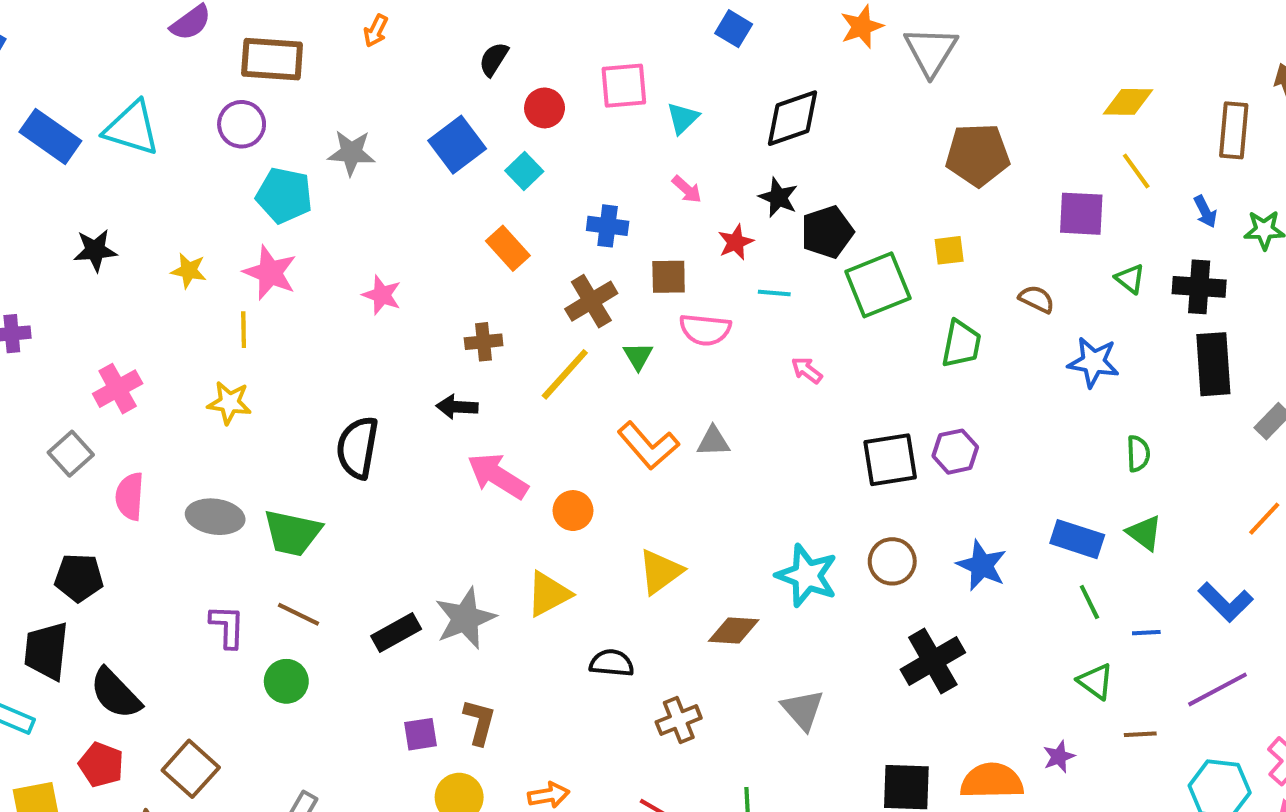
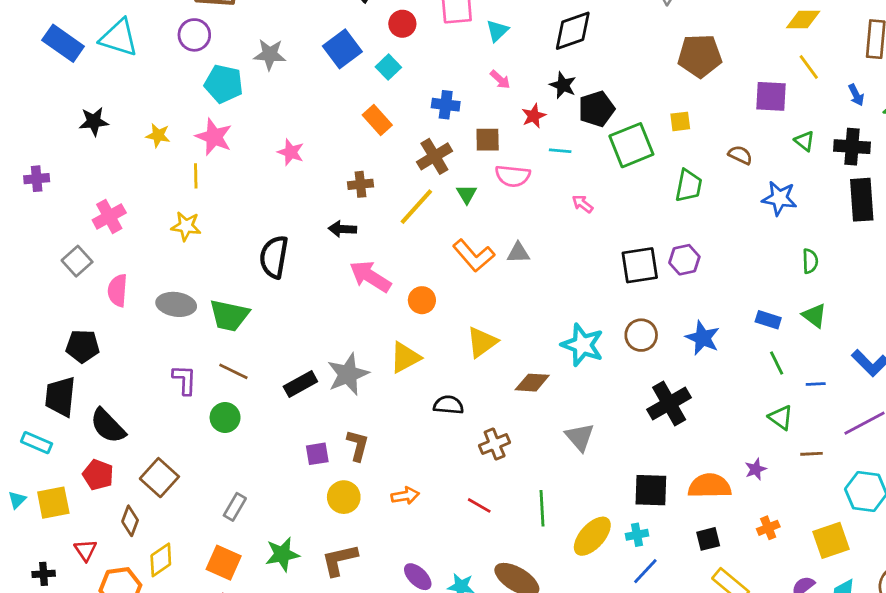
blue rectangle: (1077, 539) -> (768, 320), size x0.7

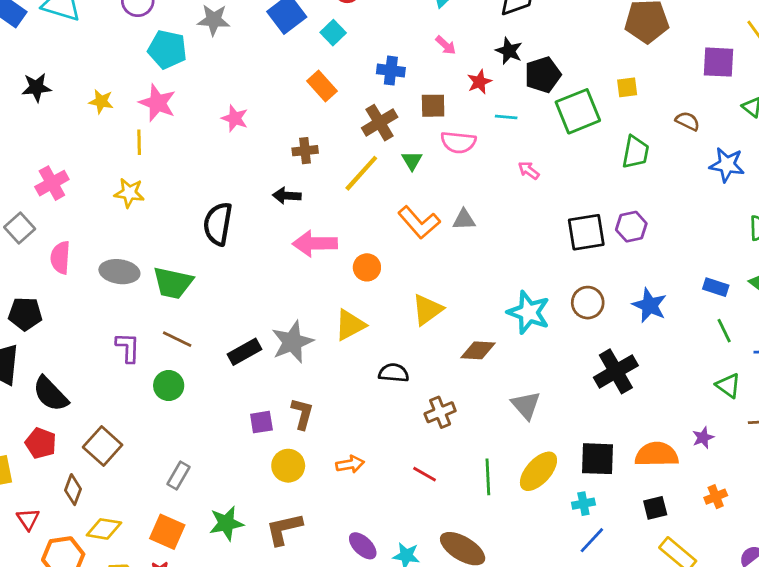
pink arrow: (370, 276) -> (315, 243), turned -33
yellow ellipse: (592, 536) -> (538, 471), moved
yellow diamond: (161, 560) -> (104, 529), turned 44

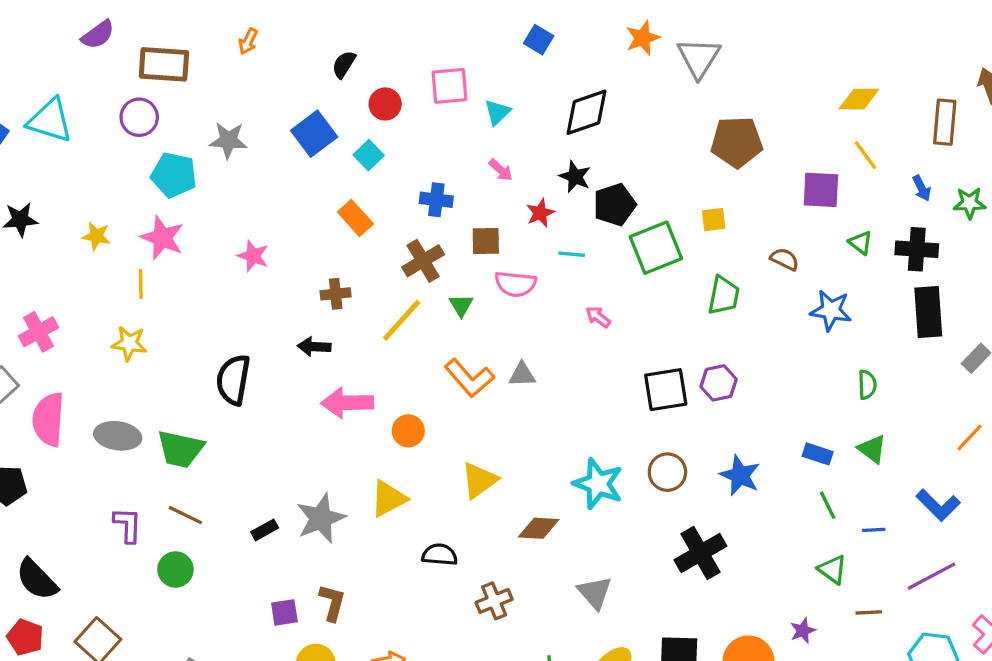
pink semicircle: (60, 258) -> (48, 419), size x1.4
black rectangle: (245, 352) -> (265, 530), size x0.7

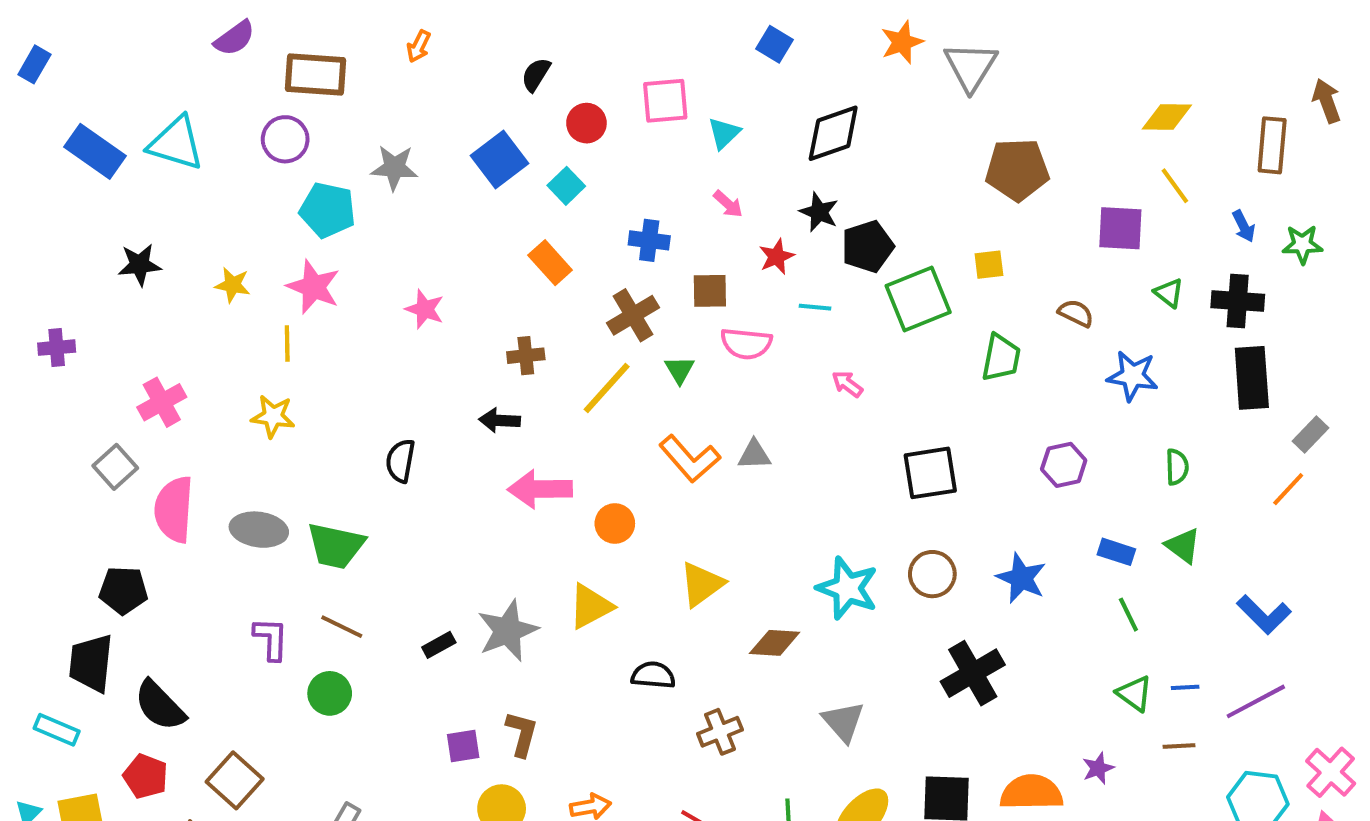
black semicircle: (233, 380) -> (400, 461), size x0.7
purple hexagon: (719, 383) -> (1064, 465), moved
orange line: (970, 437) -> (1288, 489), moved
blue line: (874, 530) -> (1185, 687), moved

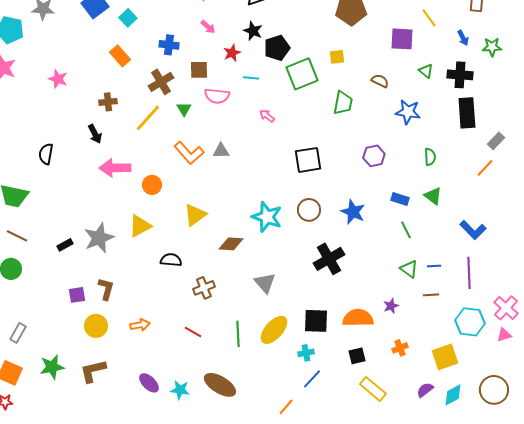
black arrow: (500, 420) -> (95, 134), turned -120
purple line: (1256, 701) -> (469, 273), turned -64

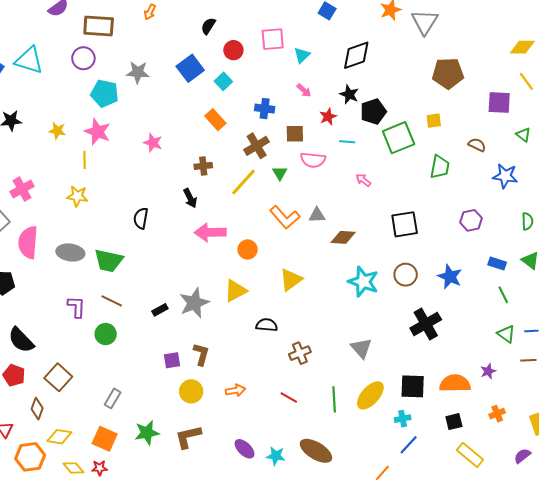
brown diamond: (231, 244) -> (343, 237), moved

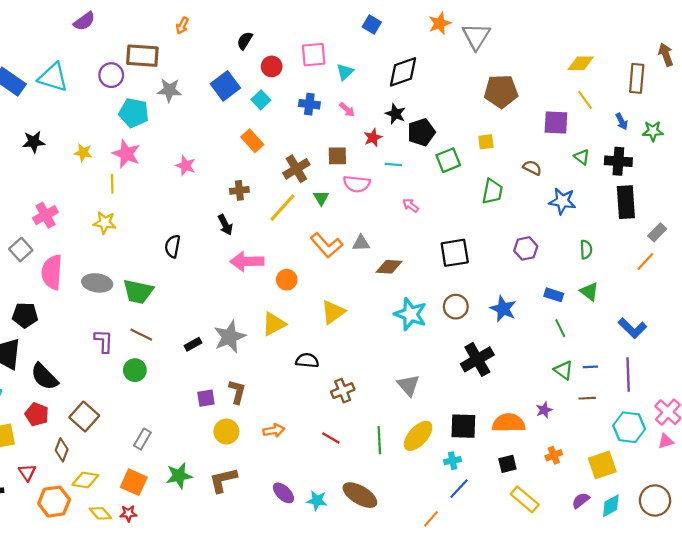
brown rectangle: (99, 26) -> (142, 56), moved
blue cross: (265, 109) -> (309, 104), moved
green square: (399, 138) -> (448, 160), size x0.7

